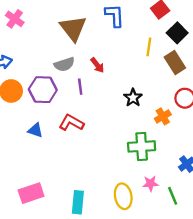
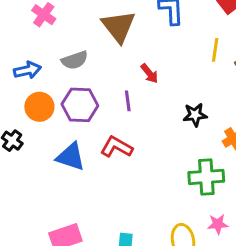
gray semicircle: (64, 64) -> (75, 60), moved
black star: (133, 98) -> (195, 115), turned 30
blue triangle: (35, 130) -> (71, 157), size x1.5

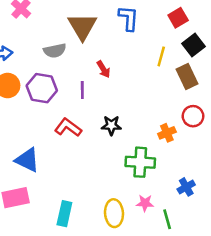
gray semicircle: (75, 60) -> (55, 51), moved
black star: (195, 115) -> (111, 125), moved
blue triangle: (71, 157) -> (27, 160), moved

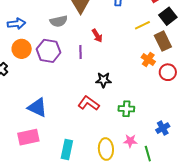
yellow line: (161, 56) -> (142, 25), turned 49
red L-shape: (68, 127) -> (89, 103), moved
orange cross: (167, 133) -> (148, 59), moved, turned -32
green cross: (140, 162) -> (126, 109), size x0.7

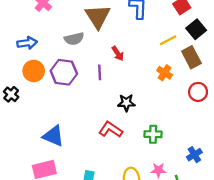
orange cross: (148, 59) -> (165, 73), moved

